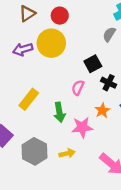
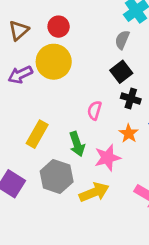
black square: (93, 64) -> (121, 72), moved
gray hexagon: (35, 151) -> (57, 177), moved
yellow arrow: (67, 153) -> (94, 192), size x1.5

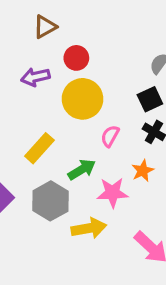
red circle: (59, 27) -> (76, 58), moved
yellow circle: (54, 62) -> (83, 99), moved
green arrow: (77, 144) -> (82, 170), turned -115

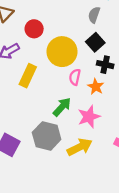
yellow circle: (83, 99) -> (62, 52), moved
yellow rectangle: (39, 148) -> (28, 76), moved
orange star: (143, 171) -> (96, 87), moved

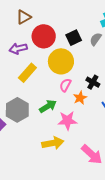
red circle: (34, 29) -> (44, 36), size x1.5
black square: (95, 42) -> (74, 38), moved
gray hexagon: (47, 136) -> (17, 110), moved

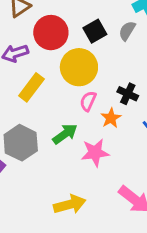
yellow arrow: (53, 143) -> (70, 204), moved

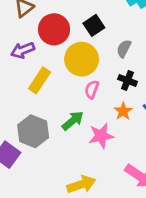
gray semicircle: (127, 31) -> (124, 49), moved
orange star: (111, 118) -> (123, 111), moved

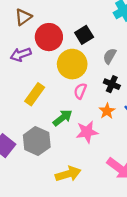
yellow rectangle: (40, 80) -> (35, 94), moved
gray hexagon: (33, 131) -> (37, 141), moved

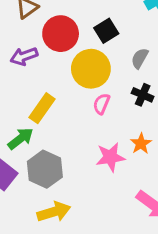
orange star: (107, 111) -> (141, 144), moved
green arrow: (63, 118) -> (21, 139), moved
yellow arrow: (68, 174) -> (54, 212), moved

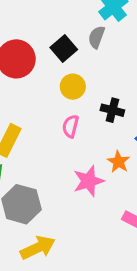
gray semicircle: (140, 58) -> (97, 37), moved
yellow circle: (91, 69) -> (73, 87), moved, size x0.6

